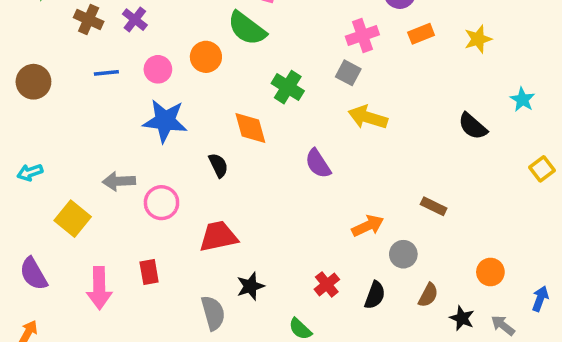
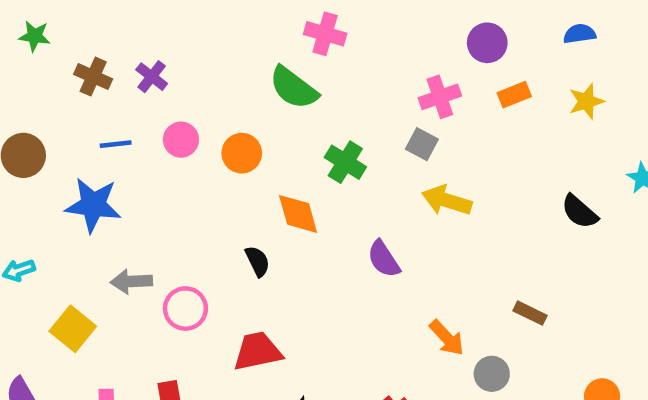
orange circle: (206, 57) -> (242, 153), moved
blue star: (165, 121) -> (93, 205), moved
orange arrow: (368, 226) -> (447, 338), turned 72

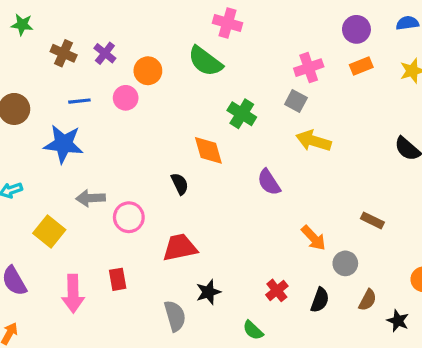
purple circle: (487, 43) -> (356, 29), moved
orange circle: (242, 153) -> (148, 71), moved

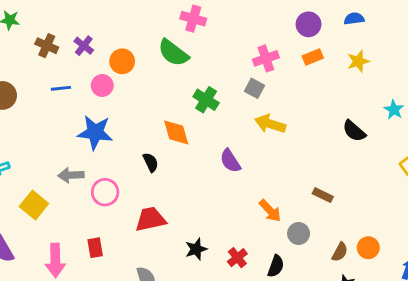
blue star: (64, 144) -> (95, 132), moved
black star: (208, 292) -> (196, 249), moved
brown semicircle: (368, 300) -> (340, 252), moved

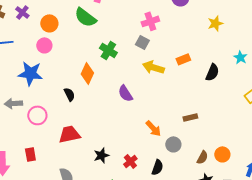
orange rectangle: (313, 57) -> (183, 59), moved
pink circle: (102, 85) -> (44, 45), moved
black semicircle: (354, 131) -> (212, 72), turned -108
orange diamond: (176, 132) -> (87, 73), turned 40
brown rectangle: (323, 195) -> (190, 117), turned -40

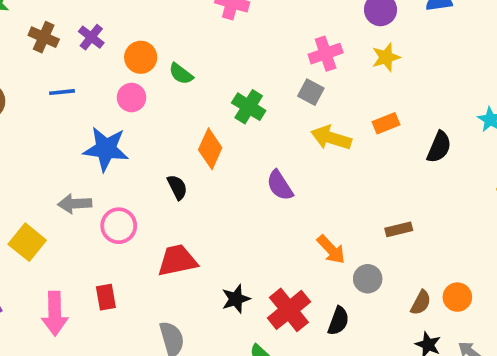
green semicircle: (85, 17) -> (181, 74), moved, size x0.6
yellow star: (215, 23) -> (386, 57), moved
red cross: (130, 161) -> (289, 310), size x1.6

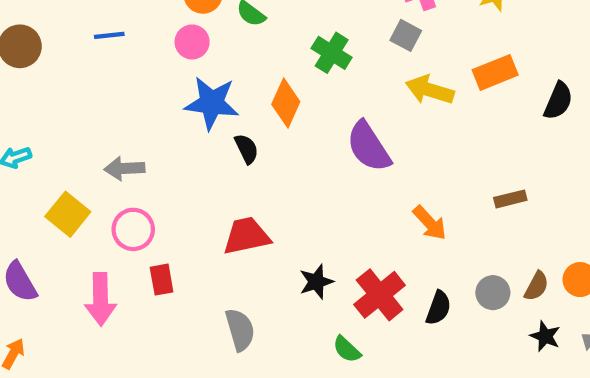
orange rectangle: (386, 123) -> (495, 72), size x1.4
blue star: (106, 149) -> (212, 103), moved
purple semicircle: (280, 185) -> (369, 147), size x1.4
pink circle: (119, 226) -> (133, 229), moved
gray circle: (368, 279) -> (493, 293), moved

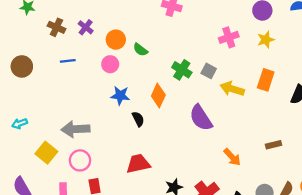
gray square: (406, 35) -> (209, 71), moved
orange rectangle: (495, 72) -> (266, 80), turned -50
blue star: (212, 103) -> (120, 96), size x0.7
gray arrow: (124, 168) -> (76, 129), size x1.4

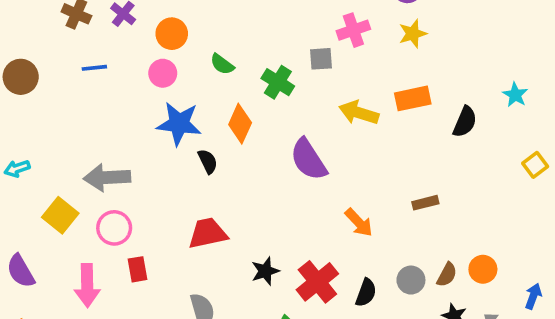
green semicircle: (140, 50) -> (222, 64), moved
gray square: (209, 71) -> (321, 59), moved, turned -32
orange rectangle: (266, 80) -> (413, 98), turned 60
blue star: (120, 96) -> (179, 124), size x1.4

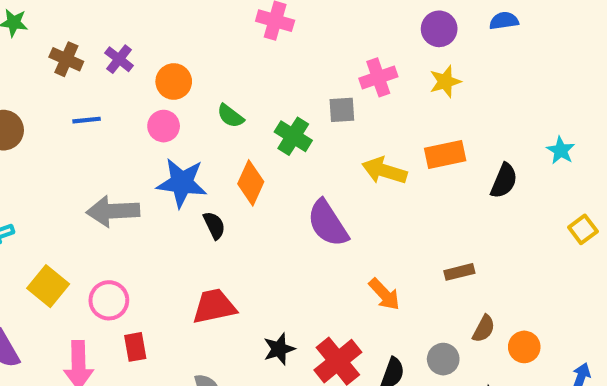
gray arrow: (107, 178) -> (113, 211), moved
brown semicircle: (447, 275) -> (484, 329), moved

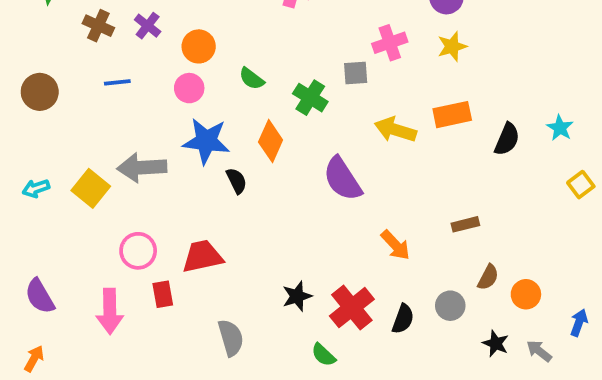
cyan star: (561, 150) -> (560, 128), moved
yellow square: (48, 286) -> (91, 188), moved
red trapezoid: (214, 306) -> (202, 256), moved

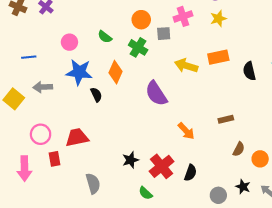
orange circle: (199, 46) -> (141, 20), moved
blue line: (117, 82) -> (29, 57), moved
black semicircle: (507, 139) -> (249, 71), turned 144
gray arrow: (142, 168) -> (43, 87), size x0.7
gray circle: (450, 306) -> (218, 195), moved

